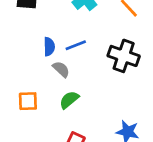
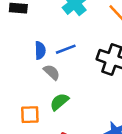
orange square: (28, 101) -> (30, 115), moved

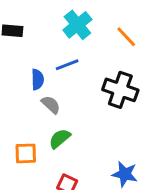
blue line: (66, 49) -> (67, 65), moved

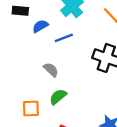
blue semicircle: (38, 80) -> (40, 26), moved, turned -119

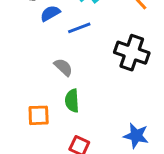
green semicircle: (58, 97) -> (72, 101), turned -54

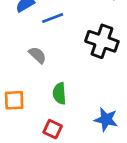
green semicircle: (72, 101) -> (59, 93), moved

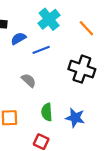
blue star: (106, 119) -> (75, 118), moved

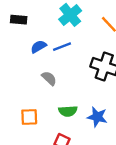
blue semicircle: (18, 39) -> (39, 47), moved
green semicircle: (47, 112) -> (68, 111), turned -90

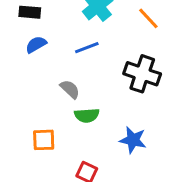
blue semicircle: (39, 47) -> (36, 45), moved
green semicircle: (68, 111) -> (87, 115), moved

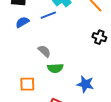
blue line: (87, 48) -> (48, 15), moved
black cross: (142, 74) -> (99, 37), moved, size x0.6

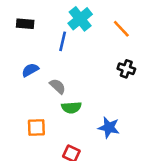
blue line: (48, 15) -> (63, 41), turned -56
blue semicircle: (22, 22) -> (30, 70), moved

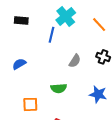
blue semicircle: (30, 70) -> (19, 64), moved
gray semicircle: (58, 86) -> (75, 61), moved, turned 80
blue star: (109, 127) -> (98, 94), moved

